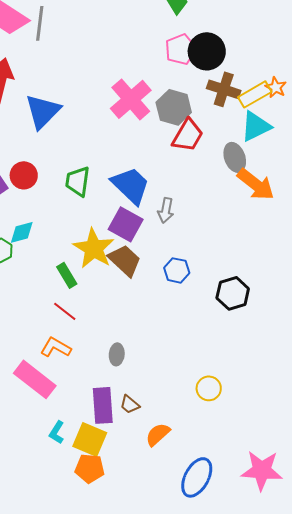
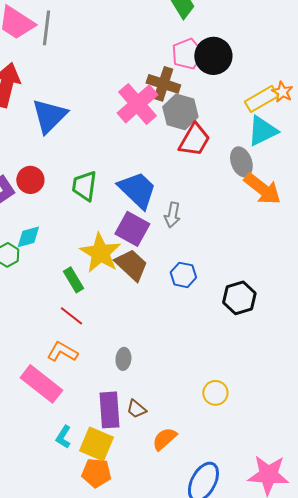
brown cross: (224, 89) -> (163, 84), moved

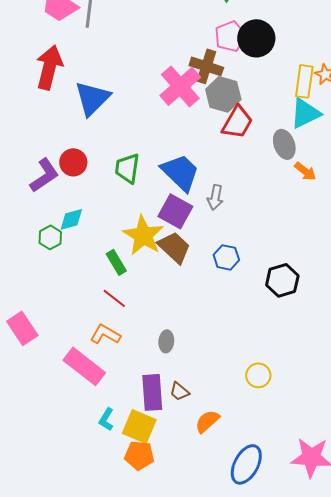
yellow rectangle: (261, 99) -> (304, 81), turned -52
orange arrow: (262, 189) -> (305, 171), size x0.6

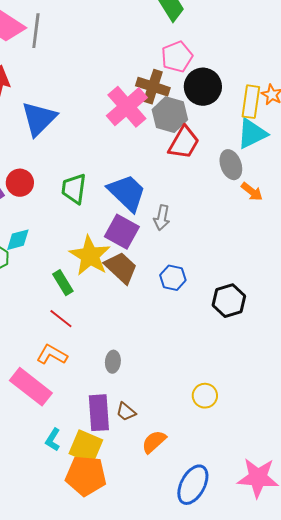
black circle: (256, 38) -> (203, 87), moved
orange pentagon: (139, 455) -> (86, 476), size x1.4

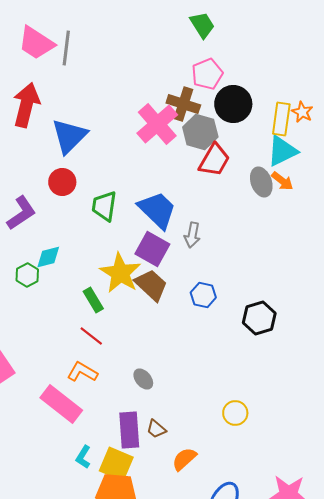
red circle: (20, 183) -> (62, 182), moved
orange arrow: (252, 192) -> (282, 181), moved
gray ellipse: (113, 362) -> (143, 379), turned -45

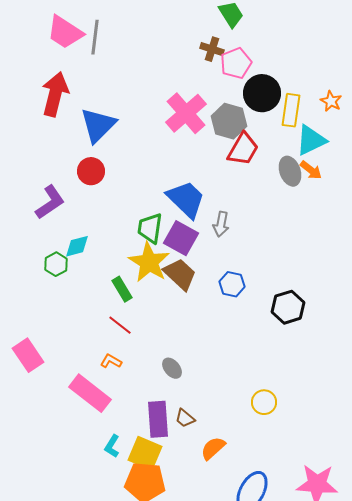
brown cross: (183, 104) -> (212, 49), moved, size x0.7
yellow rectangle: (281, 119) -> (291, 110), moved
green trapezoid: (104, 206) -> (150, 228), moved
orange L-shape: (82, 372) -> (111, 361), size x0.7

